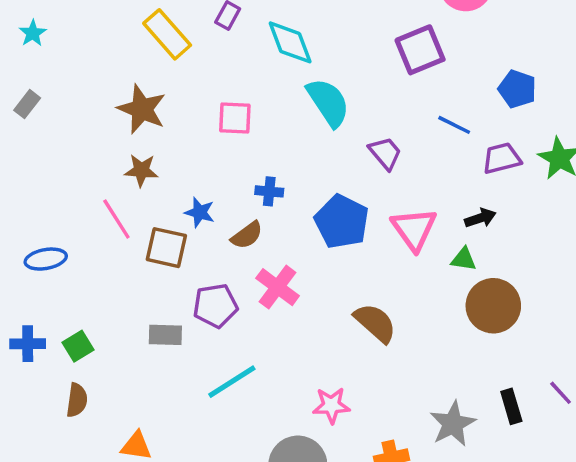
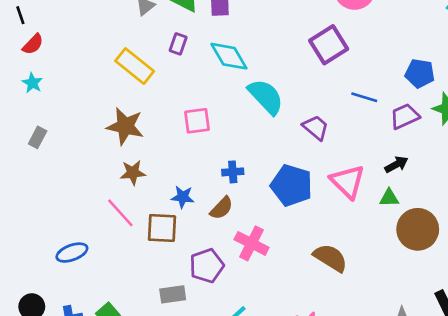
blue pentagon: (517, 89) -> (420, 73), moved

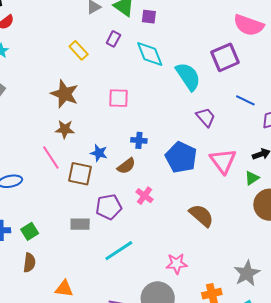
yellow rectangle: (135, 66) -> (79, 50), size x0.7
cyan semicircle: (266, 97) -> (188, 76), moved
green triangle: (389, 198) -> (252, 178), turned -42
pink cross: (252, 243) -> (145, 196), size x0.7

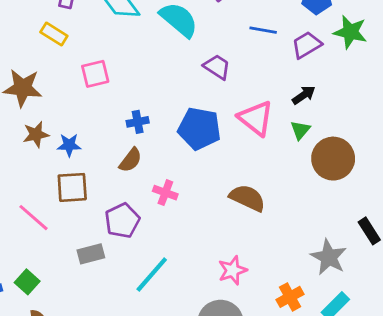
yellow rectangle: (79, 50) -> (54, 34), moved
blue star: (99, 153) -> (69, 145), moved
pink line: (51, 158) -> (33, 218), moved

